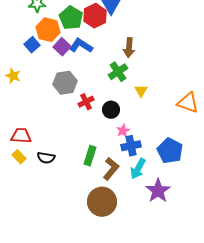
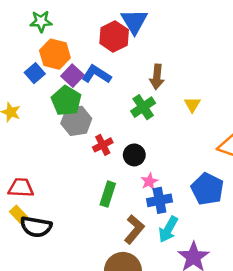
green pentagon: (71, 18) -> (66, 101), moved
yellow triangle: (141, 91) -> (192, 105), moved
blue pentagon: (170, 151) -> (207, 189), moved
green rectangle: (90, 156) -> (108, 194), moved
black semicircle: (46, 158) -> (36, 227), moved, size x1.4

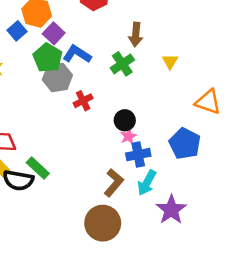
blue L-shape: (96, 74) -> (77, 54), moved
black circle: (134, 155) -> (125, 120), moved
green rectangle: (108, 194) -> (38, 168), moved, turned -65

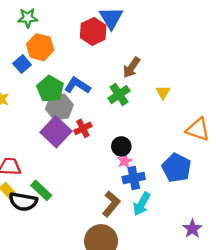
purple square: (54, 33) -> (56, 132), moved, size x1.5
brown arrow: (136, 35) -> (131, 67), turned 30
purple star: (171, 210) -> (192, 229), moved, size x0.7

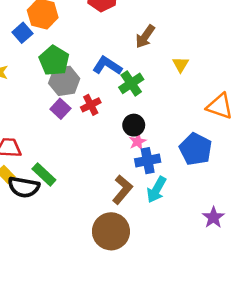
blue L-shape: (77, 86) -> (107, 66), moved
green cross: (119, 95) -> (131, 83), moved
purple square: (56, 132) -> (60, 109), size x0.6

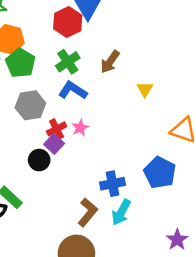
green pentagon: (54, 61) -> (20, 63), moved
green cross: (131, 83) -> (68, 62), moved
purple square: (60, 109) -> (54, 144), moved
black circle: (134, 125) -> (39, 160), moved
pink star: (138, 142) -> (80, 128), moved

